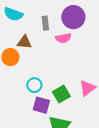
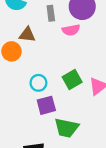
green square: (61, 94) -> (72, 79), moved
purple square: (41, 105) -> (46, 105), turned -30

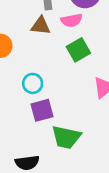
brown triangle: (27, 35) -> (41, 26), moved
green square: (72, 79) -> (78, 50), moved

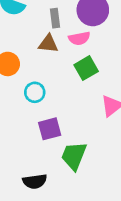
cyan circle: (33, 83) -> (35, 92), moved
green trapezoid: (66, 137) -> (74, 156), turned 100

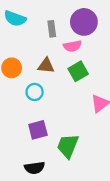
brown triangle: (48, 44) -> (46, 66), moved
purple square: (50, 129) -> (38, 130), moved

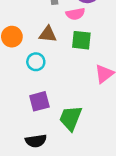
green square: (78, 71) -> (81, 40), turned 36

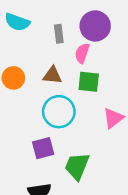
pink semicircle: (75, 14) -> (82, 53), turned 120
cyan circle: (36, 62) -> (59, 112), moved, size x1.6

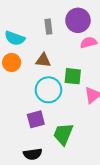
cyan semicircle: (17, 22) -> (15, 38), moved
pink semicircle: (82, 53) -> (88, 42), moved, turned 56
green square: (89, 82) -> (73, 76), moved

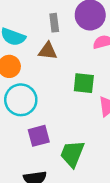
brown triangle: (43, 60) -> (48, 51), moved
cyan circle: (48, 90) -> (21, 100), moved

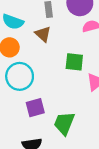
brown triangle: (48, 51) -> (43, 34), turned 36

